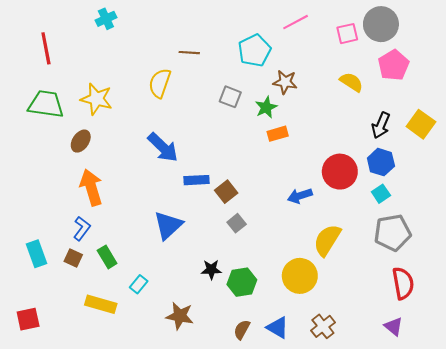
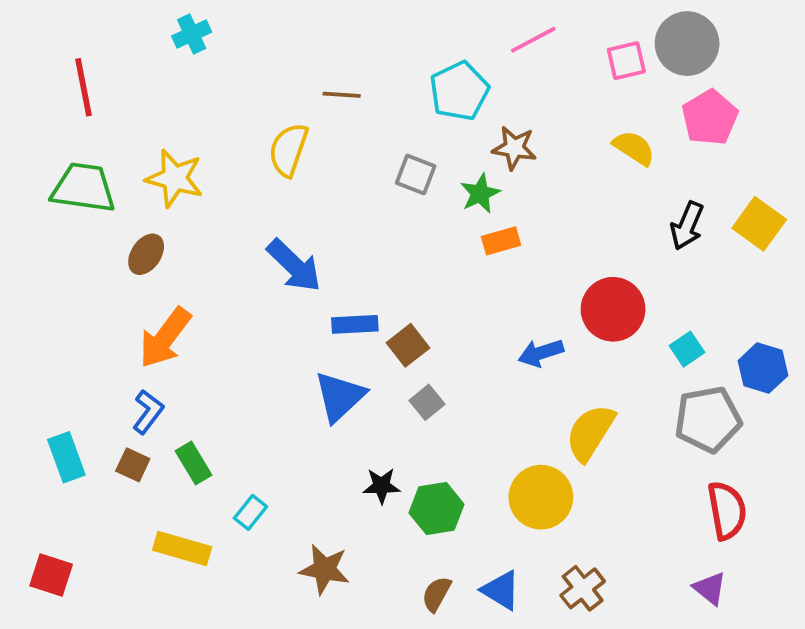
blue hexagon: (381, 162) -> (763, 368), moved
orange arrow: (91, 187) -> (165, 338), turned -126
blue triangle: (168, 225) -> (340, 397), moved
red square: (28, 319) -> (51, 575), turned 30

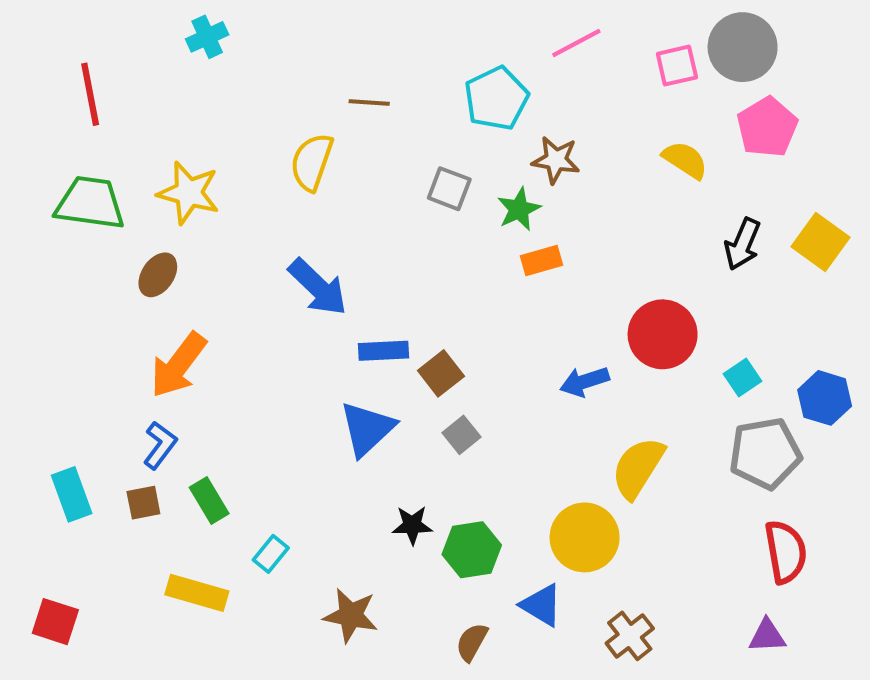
brown square: (133, 465) -> (143, 503), turned -36
purple triangle: (710, 588) -> (767, 636), turned -42
blue triangle: (501, 590) -> (541, 605), moved

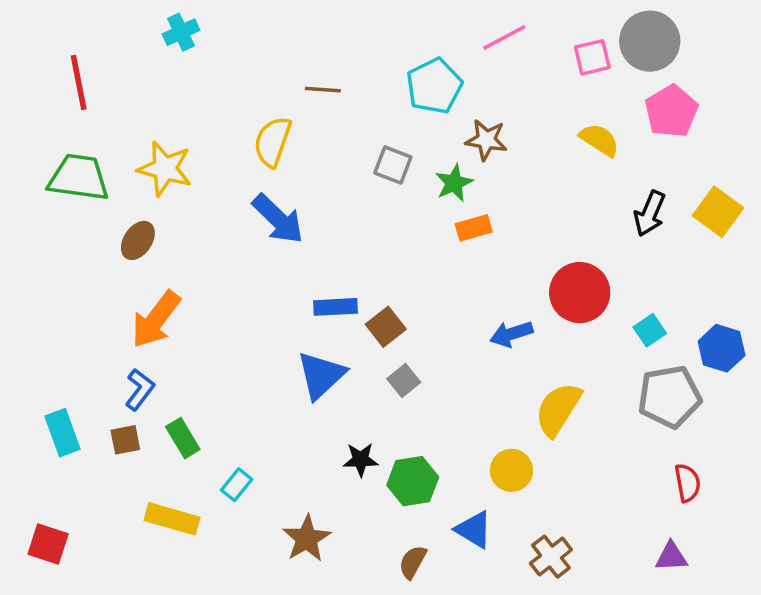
blue arrow: (318, 287) -> (278, 219), moved
yellow circle: (585, 537) -> (511, 470), size x0.7
red semicircle: (786, 552) -> (687, 483), size x0.7
brown star: (351, 615) -> (307, 539), turned 30

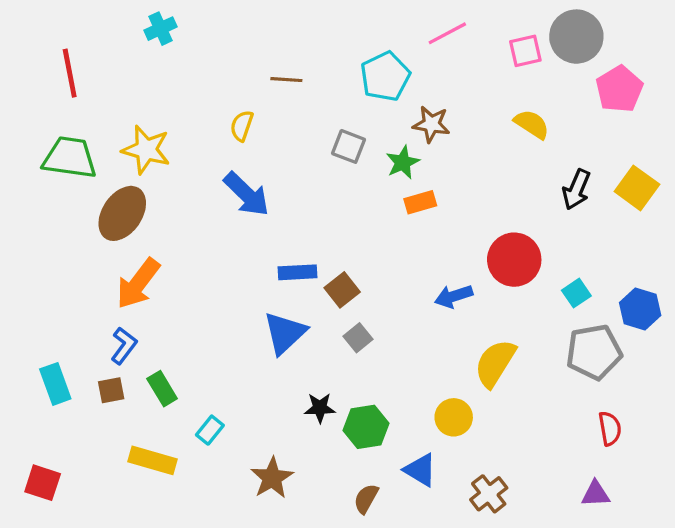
pink pentagon: (671, 111) -> (619, 89), moved
yellow semicircle: (273, 142) -> (242, 126), size x0.7
brown ellipse: (138, 240) -> (122, 213), size x1.6

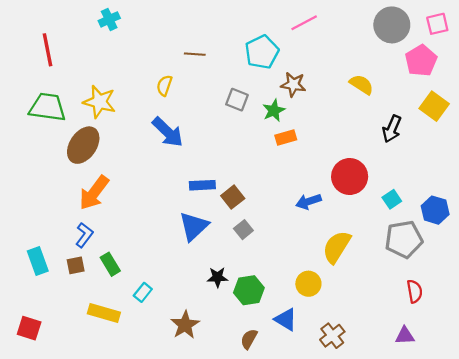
pink square: (525, 51) -> (437, 24), moved
yellow square: (637, 188) -> (434, 106), moved

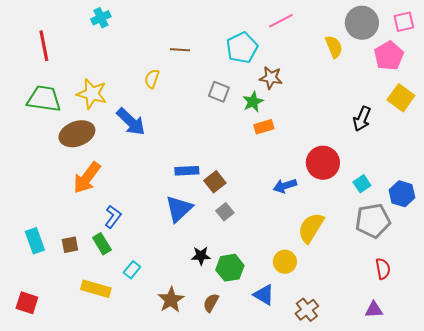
yellow semicircle: (362, 84) -> (334, 47), moved, turned 35
blue arrow: (168, 132) -> (131, 122), moved
brown ellipse: (83, 145) -> (77, 134), turned 36
blue L-shape: (84, 235) -> (113, 217), moved
brown semicircle: (249, 339) -> (211, 303), moved

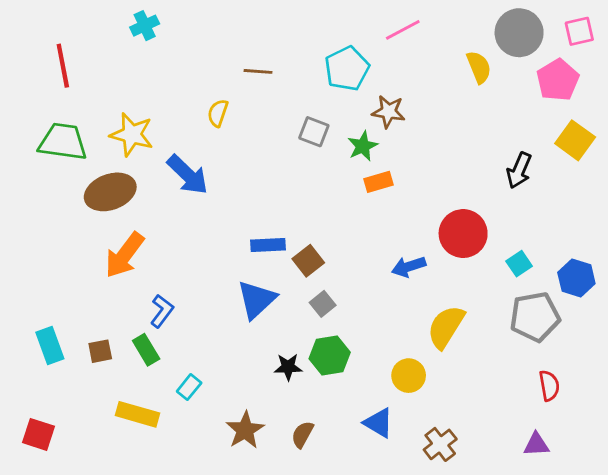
green hexagon: (230, 268) -> (330, 355), moved

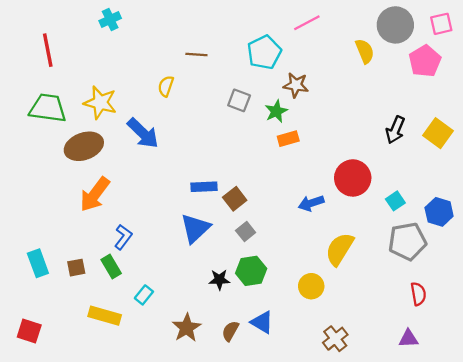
yellow square: (575, 140) -> (438, 133), moved
blue triangle: (378, 423) -> (262, 322), moved

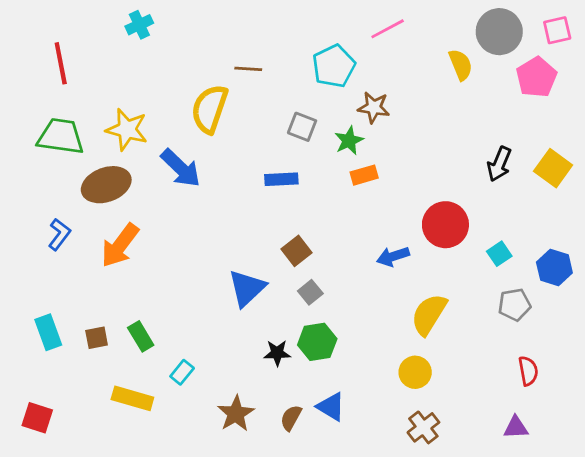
yellow semicircle: (166, 86) -> (210, 109), size x1.8
blue rectangle: (204, 187) -> (281, 179), moved
blue L-shape: (123, 237) -> (59, 234), moved
gray pentagon: (407, 241) -> (514, 305), size x0.7
yellow circle: (311, 286) -> (415, 372), moved

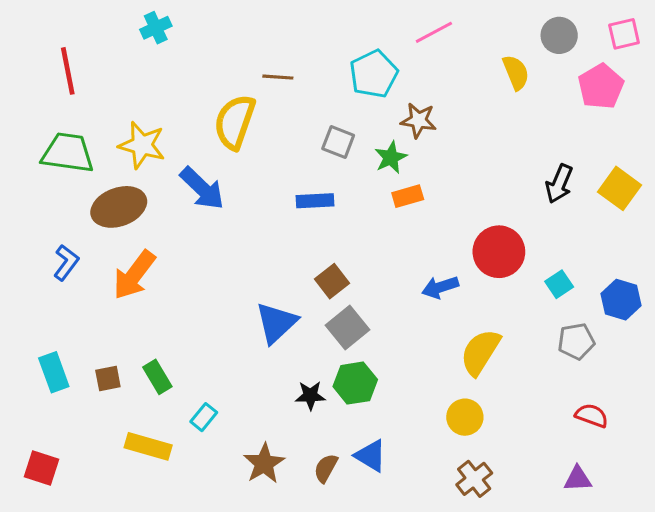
gray circle: (499, 32) -> (559, 35), size x0.7
gray square: (310, 292) -> (347, 327), size x1.5
red semicircle: (528, 371) -> (592, 416), turned -60

